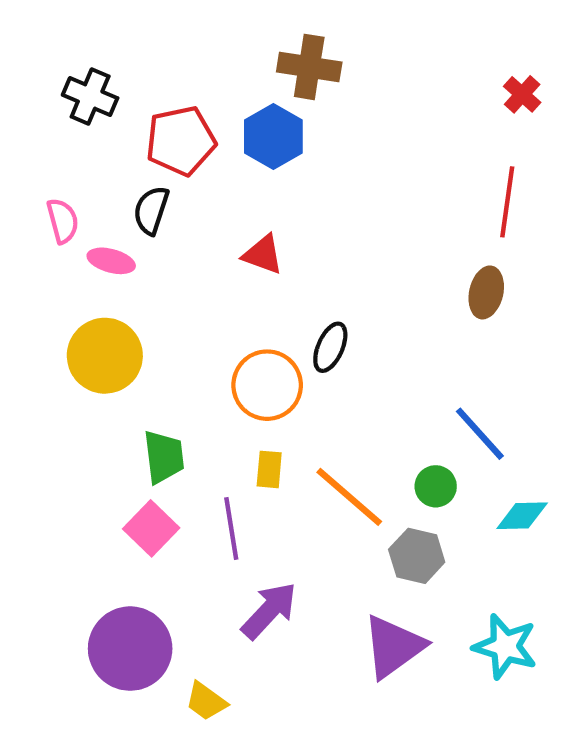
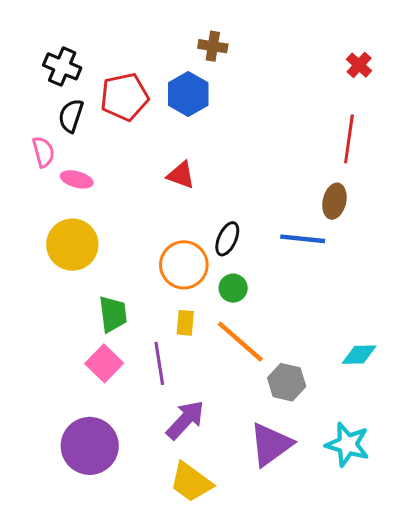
brown cross: (309, 67) -> (213, 46), size x0.7
black semicircle: (151, 210) -> (71, 116), moved
blue line: (480, 434) -> (303, 239), moved, turned -42
green circle: (436, 486) -> (233, 288), moved
yellow trapezoid: (206, 701) -> (191, 482), moved, size x1.5

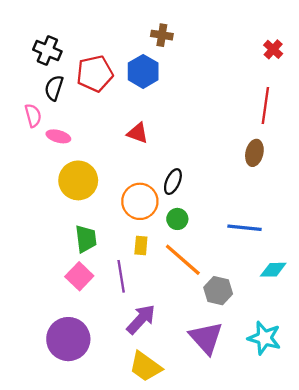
blue line: (303, 239) -> (245, 228), moved
yellow circle: (72, 245) -> (78, 180), moved
purple triangle: (271, 444) -> (206, 338), turned -36

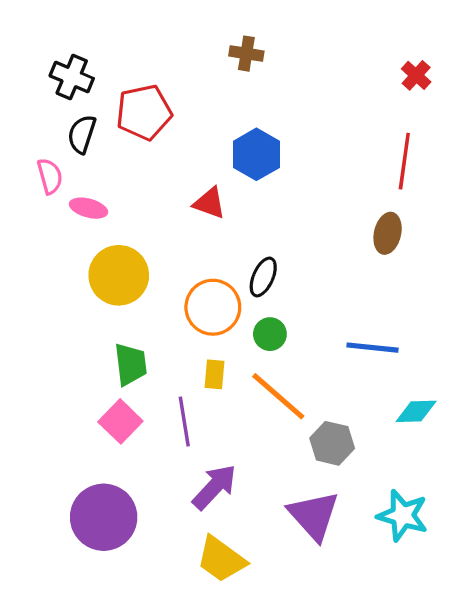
blue hexagon: (143, 71) -> (256, 154), moved

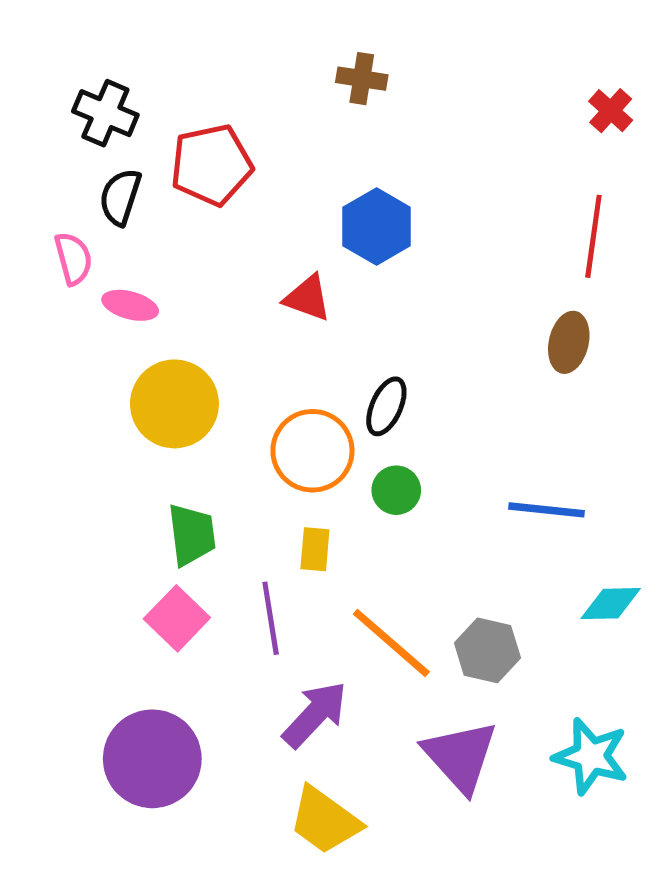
orange line: (278, 396) -> (391, 643), moved

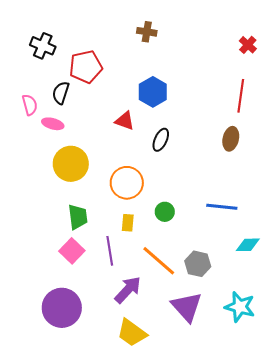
black semicircle: (120, 197) -> (61, 93), moved
black ellipse: (386, 406) -> (161, 140), moved
green circle: (396, 490) -> (165, 212), moved

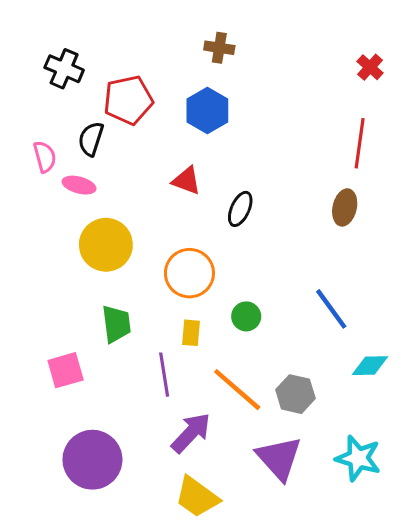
blue hexagon: (153, 92) -> (207, 110), moved
blue line: (222, 207) -> (331, 309), turned 48
pink square: (72, 251) -> (66, 370), moved, turned 30

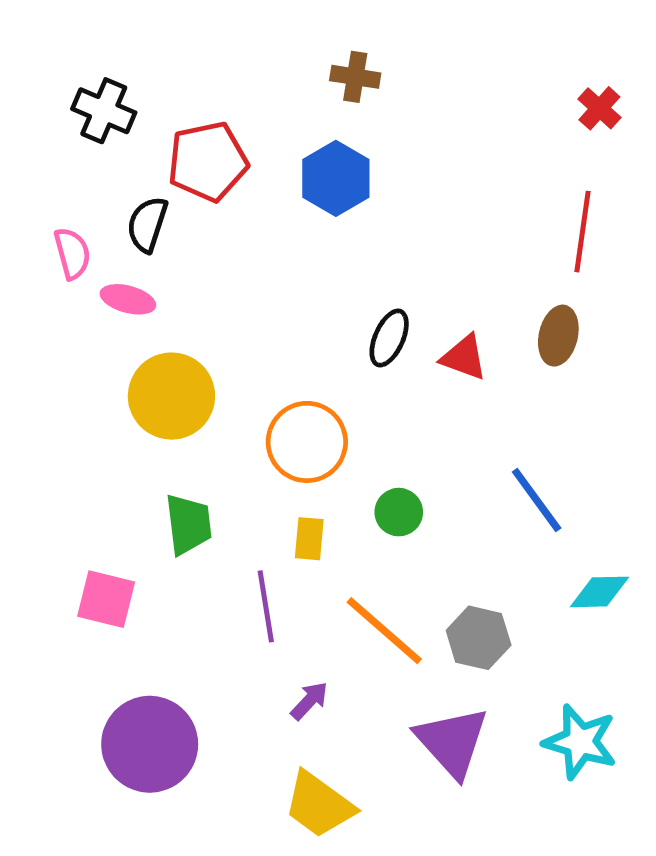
red triangle: (186, 181) -> (464, 357), moved
pink square: (66, 370) -> (106, 599), turned 30
purple arrow: (191, 433) -> (309, 701), size x0.6

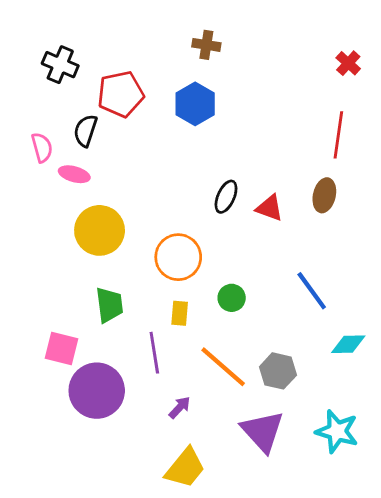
purple circle: (150, 744) -> (97, 391), moved
yellow trapezoid: (319, 805) -> (185, 468), turned -87

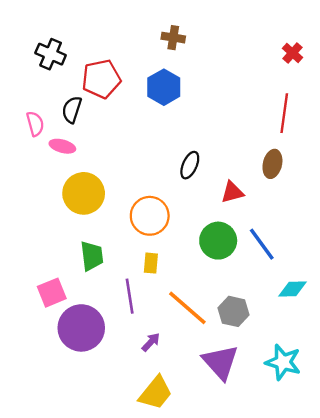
red triangle: (270, 208) -> (232, 192), moved, turned -35
green circle: (232, 298) -> (218, 241), moved, size x1.6
pink square: (62, 348) -> (52, 293), turned -36

